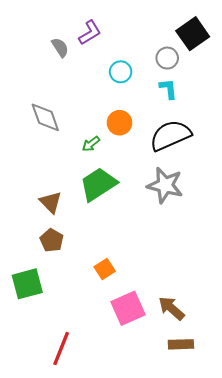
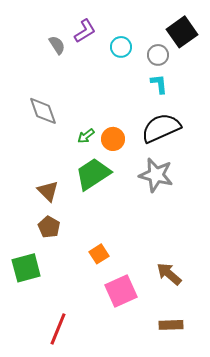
cyan circle: (121, 72) -> (121, 47), moved
orange circle: (119, 123) -> (113, 139), moved
brown arrow: (171, 308) -> (169, 274), moved

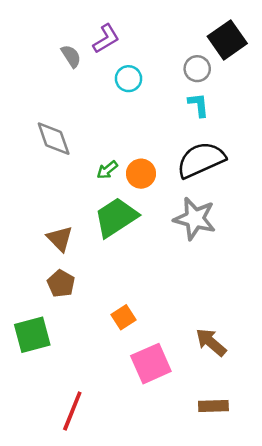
cyan circle: (121, 47) -> (129, 79), moved

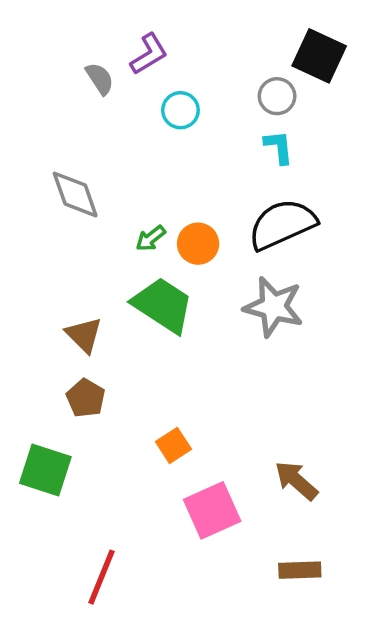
black square: (227, 40) -> (319, 56), turned -30
green trapezoid: (116, 217) -> (163, 305), turned 66
green square: (32, 335) -> (45, 470), turned 33

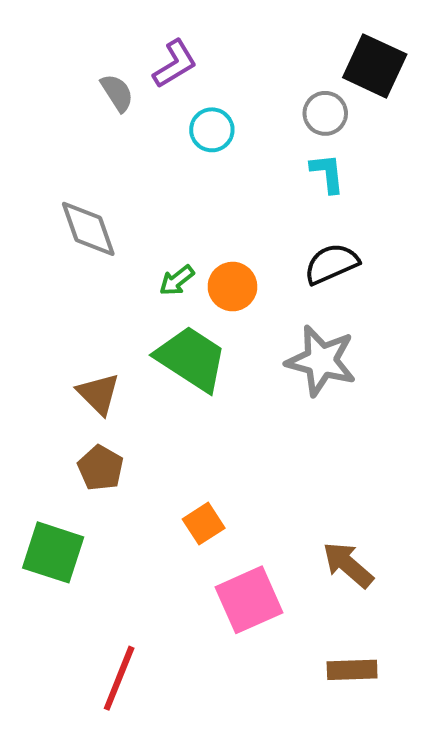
black semicircle: (282, 224) -> (331, 264), size x0.7

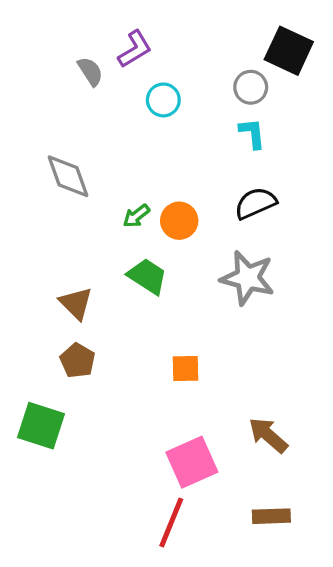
green trapezoid: (191, 359) -> (147, 276), size x0.7
orange square: (204, 524) -> (186, 368), moved, turned 32
red line: (119, 678) -> (171, 523), moved

